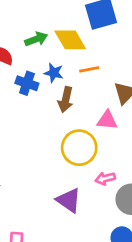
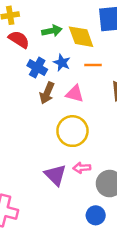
brown arrow: (66, 100) -> (47, 93), moved
pink triangle: (107, 120) -> (75, 94), moved
pink arrow: (105, 178) -> (82, 168), moved

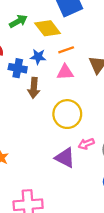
green arrow: (52, 31) -> (18, 21), moved
pink triangle: (75, 94) -> (65, 72), moved

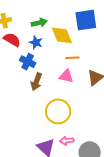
blue star: (38, 57) -> (36, 42), moved

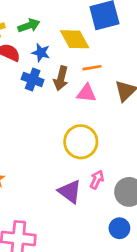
green arrow: (39, 23) -> (29, 26), moved
brown arrow: (36, 82) -> (61, 78), moved
pink arrow: (67, 141) -> (97, 180), turned 128

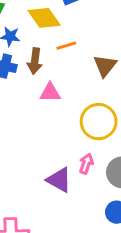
pink triangle: (86, 93) -> (50, 93), moved
yellow circle: (81, 142) -> (99, 122), moved

